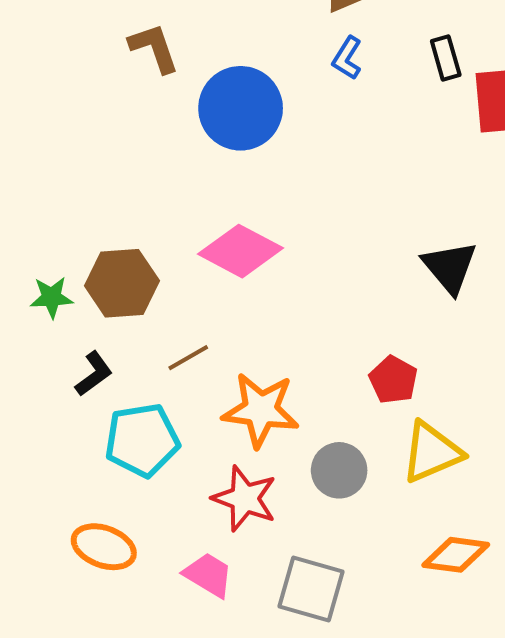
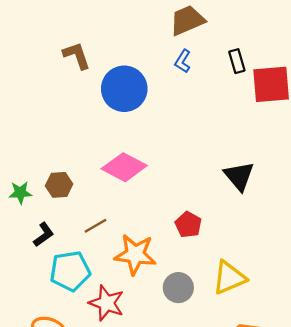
brown hexagon: (122, 283) -> (59, 185), size x0.7
red pentagon: (393, 380) -> (188, 225), moved
red star: (245, 498) -> (107, 303), moved

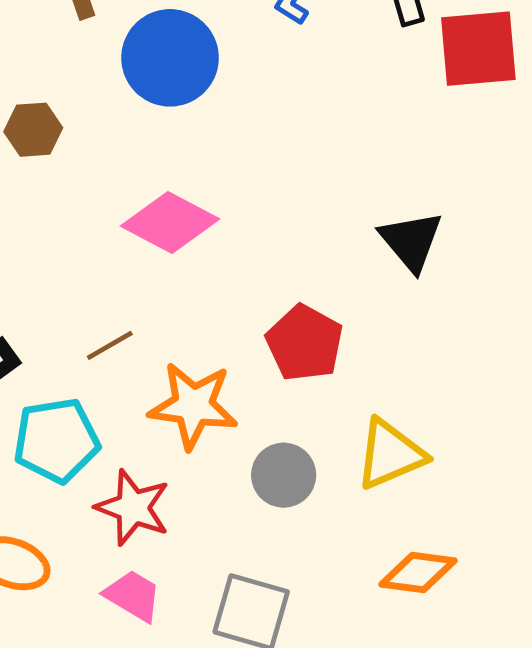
brown hexagon: (59, 185) -> (33, 130), moved
red pentagon: (188, 225) -> (304, 343), size x1.4

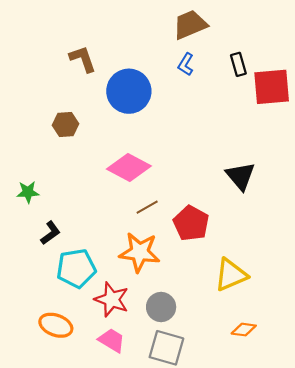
brown line: (110, 345) -> (147, 207), moved
gray circle: (284, 475) -> (161, 307), moved
orange diamond: (418, 572) -> (244, 330), size x0.7

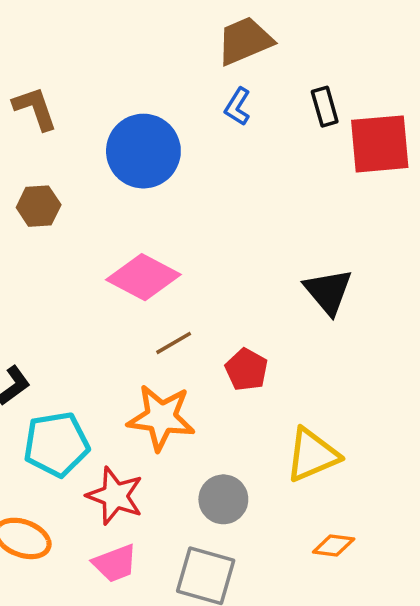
brown L-shape: (83, 59) -> (35, 108), moved
red pentagon: (191, 223) -> (246, 370), size x0.7
gray circle: (161, 307) -> (223, 499), moved
pink trapezoid: (112, 340) -> (115, 563), turned 128

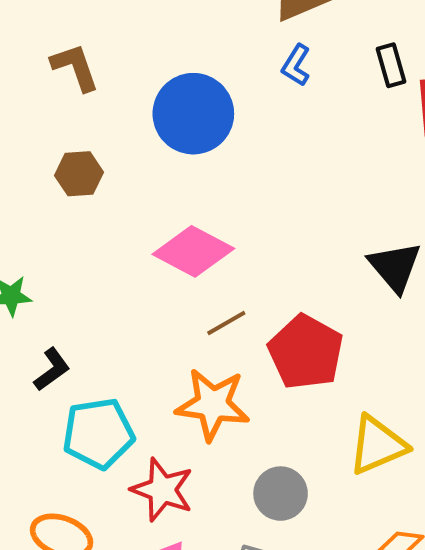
red pentagon: (246, 370) -> (306, 352), size x1.6

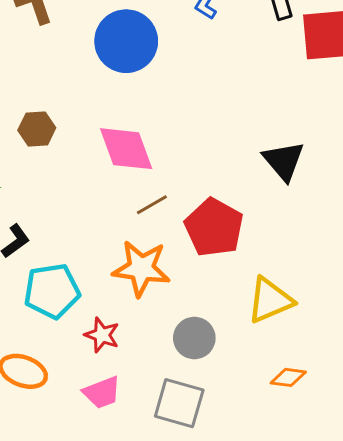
brown hexagon: (79, 174) -> (37, 129), moved
pink diamond: (193, 251) -> (126, 149), turned 42
red star: (162, 490) -> (102, 335), size x0.7

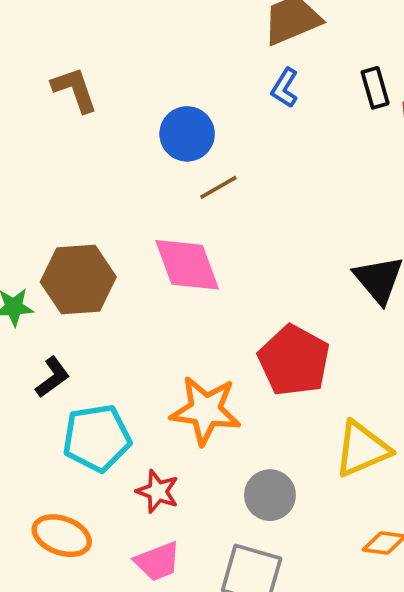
blue circle: (126, 41) -> (187, 134), size x0.7
brown hexagon: (37, 129) -> (78, 279), moved, size x1.6
brown line: (152, 205) -> (218, 187), moved

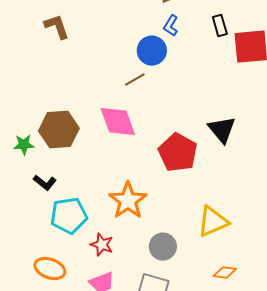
blue circle: (187, 134) -> (152, 51), moved
red pentagon: (294, 361) -> (178, 153), moved
black L-shape: (53, 377) -> (45, 183), turned 75
orange star: (205, 410) -> (128, 201), turned 30

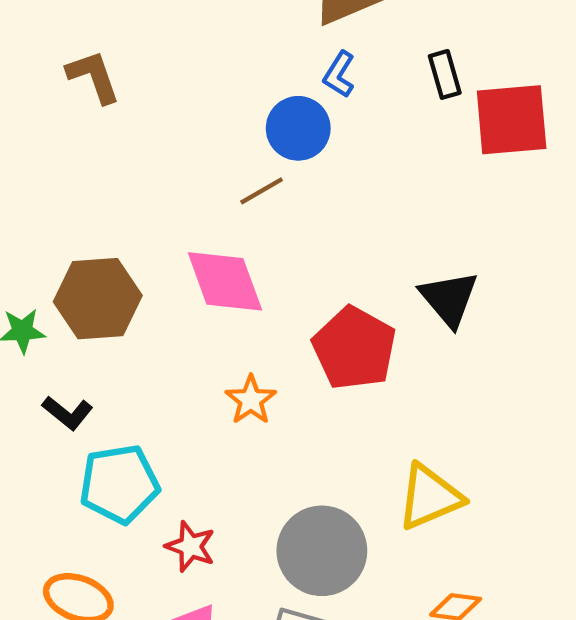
orange star: (128, 201) -> (251, 400), moved, size x0.6
gray circle: (163, 247) -> (322, 551), size x1.5

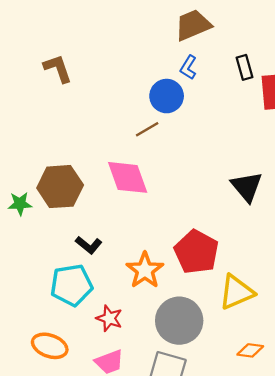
red pentagon: (354, 348) -> (196, 252), moved
orange star: (251, 400) -> (145, 270), moved, size x1.4
black L-shape: (68, 413) -> (89, 245), moved

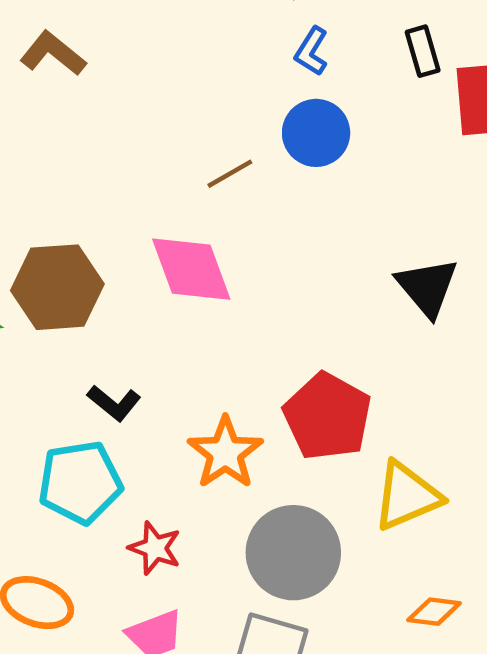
brown L-shape: (58, 69) -> (53, 53), turned -32
blue circle: (167, 96) -> (316, 133), moved

